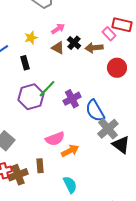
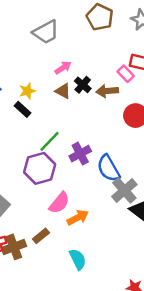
yellow star: (31, 38) -> (27, 91), moved
black rectangle: (25, 63) -> (22, 109), turned -32
purple hexagon: (31, 97) -> (40, 168), moved
pink semicircle: (55, 139) -> (59, 203), turned -30
brown rectangle: (40, 166) -> (41, 236), turned 56

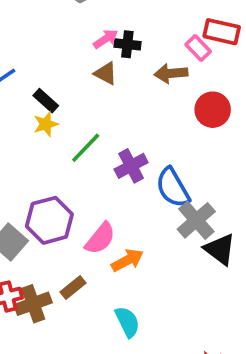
black cross: (83, 85) -> (127, 44), moved, turned -35
yellow star: (27, 91) -> (46, 124), moved
purple hexagon: (40, 168) -> (49, 220), moved

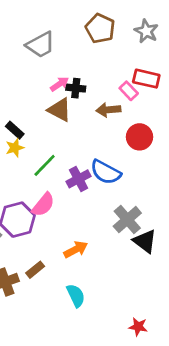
brown triangle: (106, 73) -> (60, 110), size x1.4
blue semicircle: (173, 188) -> (106, 172), moved, turned -32
pink semicircle: (100, 238) -> (43, 205), moved

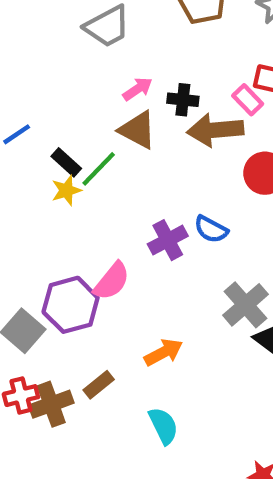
black cross: (76, 88) -> (183, 100), moved
brown arrow: (108, 110) -> (215, 130), size x1.4
green line: (45, 165) -> (99, 169), moved
blue semicircle: (106, 172) -> (211, 229), size x0.7

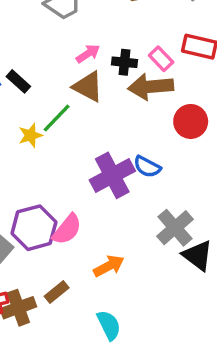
pink rectangle: (248, 100) -> (161, 59), moved
black rectangle: (66, 162) -> (18, 81), moved
purple cross: (168, 240) -> (112, 175), size x1.4
pink semicircle: (112, 281) -> (67, 229), moved

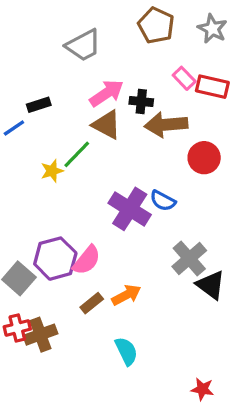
pink arrow: (88, 54) -> (107, 93), size x1.5
pink rectangle: (161, 59) -> (184, 78), moved
black rectangle: (18, 81) -> (39, 105), moved, turned -60
purple cross: (112, 175) -> (130, 209), turned -30
brown rectangle: (57, 292) -> (92, 303), moved

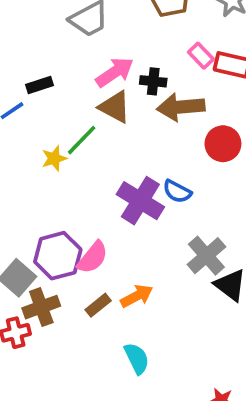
brown cross: (40, 335) -> (41, 307), moved

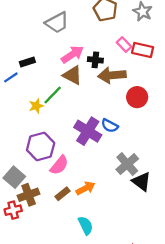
purple hexagon: (58, 256) -> (41, 146), moved

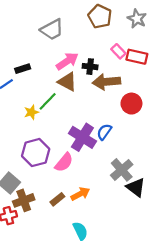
blue semicircle: (110, 126) -> (104, 132), turned 98
pink semicircle: (59, 165) -> (64, 162), moved

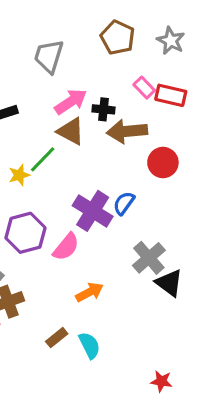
gray trapezoid: (52, 30) -> (49, 56), turned 135
brown rectangle: (57, 199) -> (57, 338), moved

